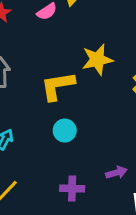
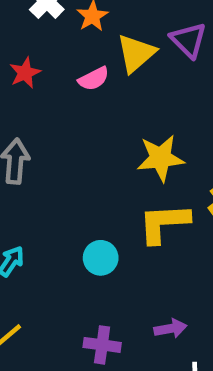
yellow L-shape: (58, 86) -> (164, 223), moved

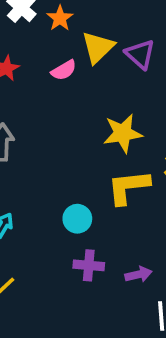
purple triangle: (188, 40) -> (140, 54), moved
purple cross: (102, 345) -> (89, 265), moved

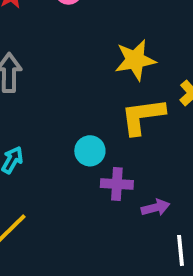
purple cross: (89, 265) -> (117, 184), moved

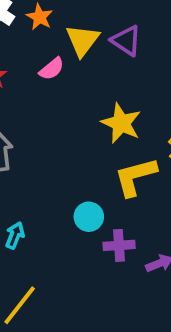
yellow star: (135, 60) -> (121, 123), turned -30

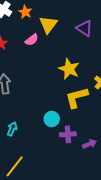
purple triangle: (126, 41) -> (84, 28), moved

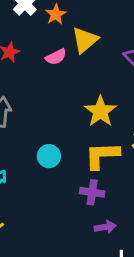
cyan circle: (52, 119) -> (49, 156), moved
purple cross: (68, 134) -> (92, 192), moved

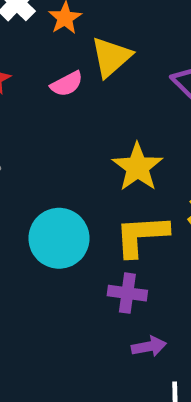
cyan circle: (49, 156) -> (59, 238), size x1.6

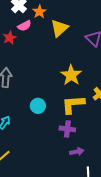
pink semicircle: (67, 84) -> (24, 26), moved
cyan circle: (59, 238) -> (38, 106), size x0.6

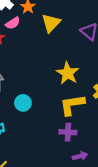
cyan circle: (38, 106) -> (23, 103), moved

